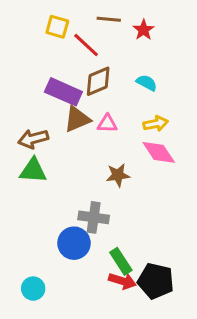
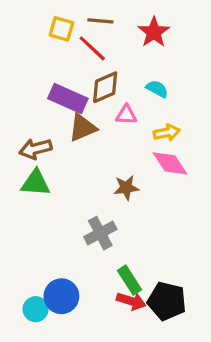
brown line: (109, 19) -> (100, 21), moved
red star: (144, 30) -> (154, 32), size x1.4
pink triangle: (107, 124) -> (126, 115), moved
gray cross: (94, 217) -> (100, 233), turned -36
blue circle: (74, 243) -> (61, 296), moved

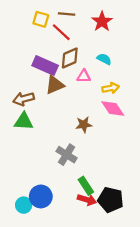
gray cross: (100, 233) -> (67, 155), turned -30

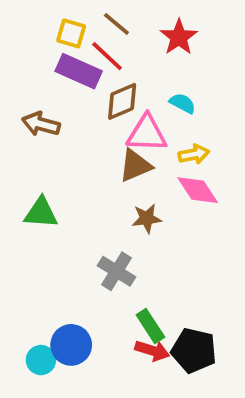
brown line: (67, 14) -> (116, 24), turned 35
purple rectangle: (45, 65) -> (79, 71), moved
pink triangle: (84, 76) -> (147, 133), size x1.6
brown triangle: (55, 85) -> (135, 166), moved
brown arrow: (24, 99) -> (41, 124), moved, turned 30

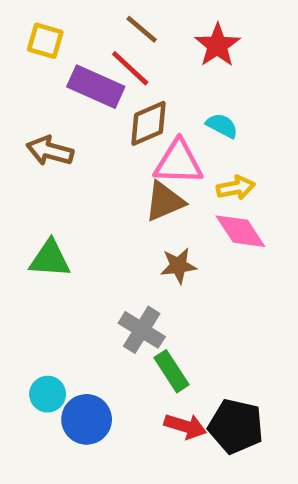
yellow square: (71, 33) -> (45, 41), moved
green rectangle: (150, 326) -> (171, 371), moved
cyan circle: (41, 360) -> (48, 394), moved

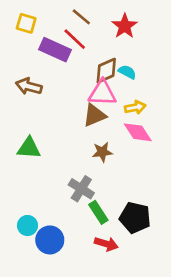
brown diamond: (149, 123) -> (106, 71), moved
black pentagon: (236, 426) -> (135, 218), moved

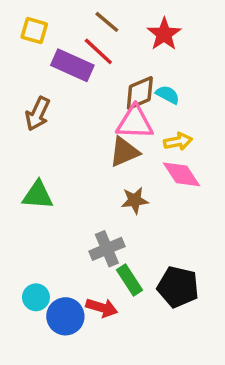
brown arrow: (29, 86) -> (38, 114), turned -80
gray cross: (81, 189) -> (107, 249), turned 35
red arrow: (106, 244) -> (102, 308), moved

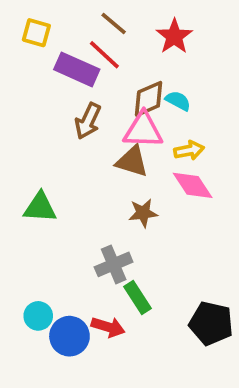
brown arrow: (38, 114) -> (88, 121), moved
brown triangle: (124, 152) -> (132, 161), turned 40
black pentagon: (178, 287) -> (211, 323), moved

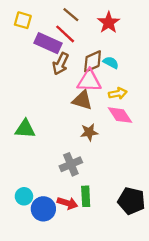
brown arrow: (88, 121) -> (61, 64), moved
green rectangle: (138, 298) -> (86, 196), moved, turned 30

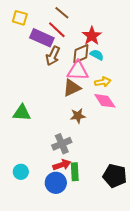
red star: (109, 23) -> (92, 36), moved
brown triangle: (82, 100) -> (72, 88), turned -42
red arrow: (67, 203) -> (62, 165), moved, turned -36
blue circle: (43, 209) -> (56, 183), moved

